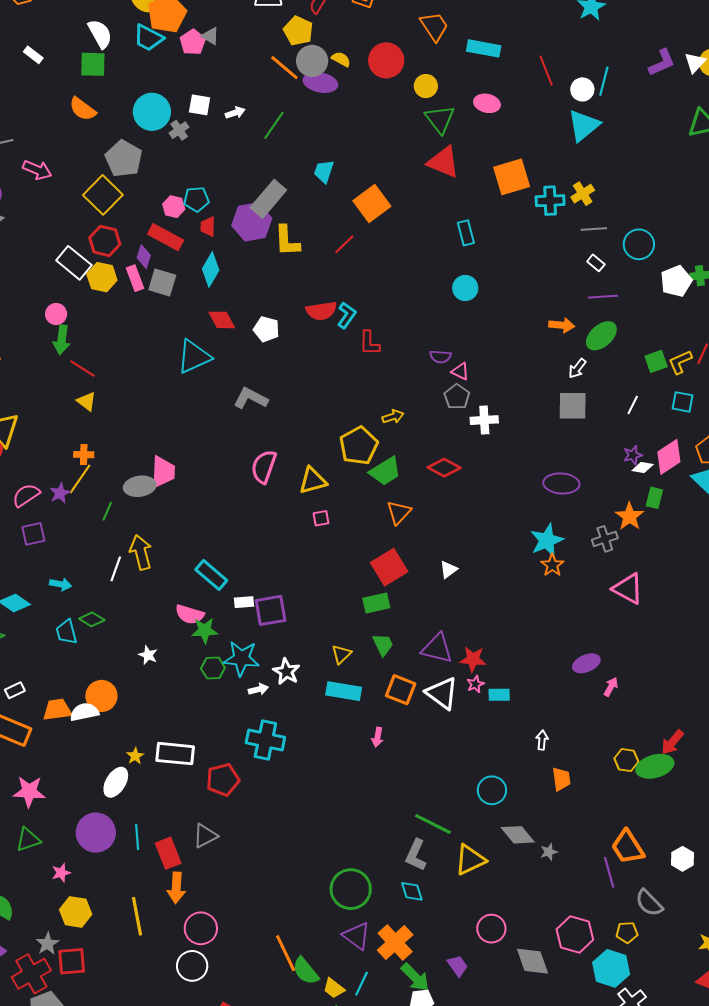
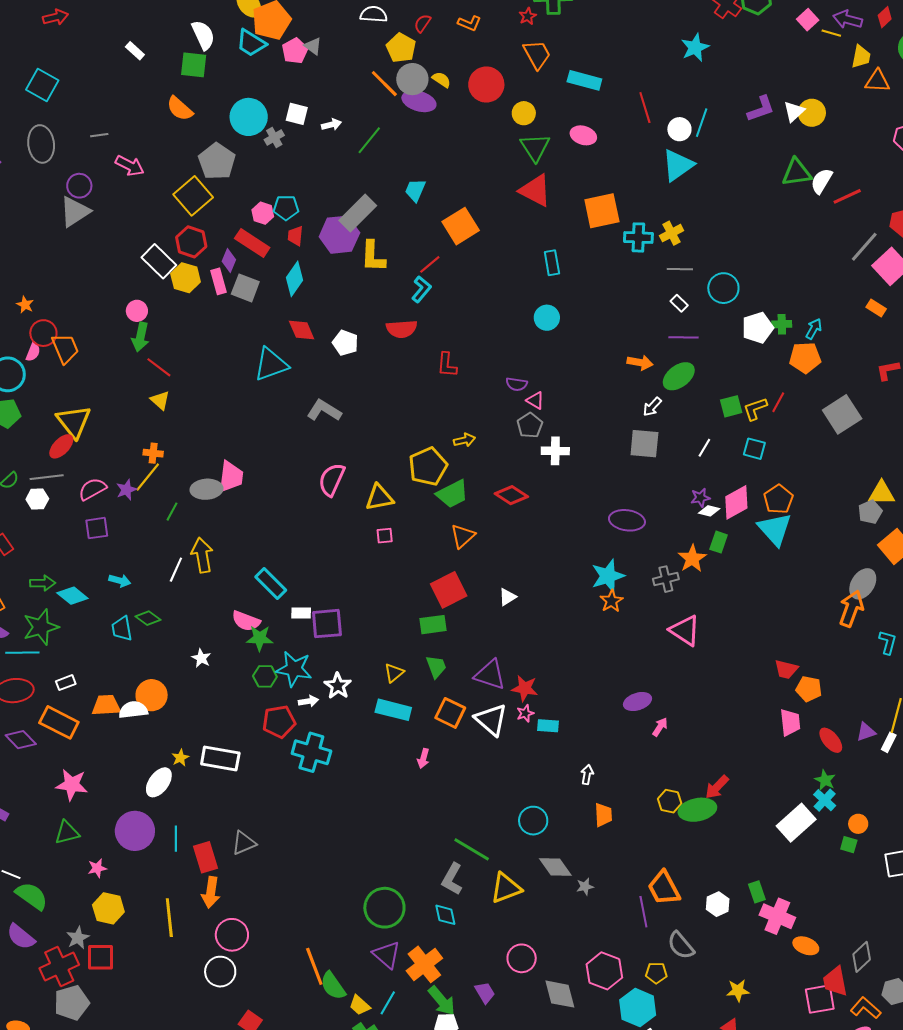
cyan L-shape: (347, 315) -> (421, 289), moved
red pentagon: (223, 780) -> (279, 722), moved

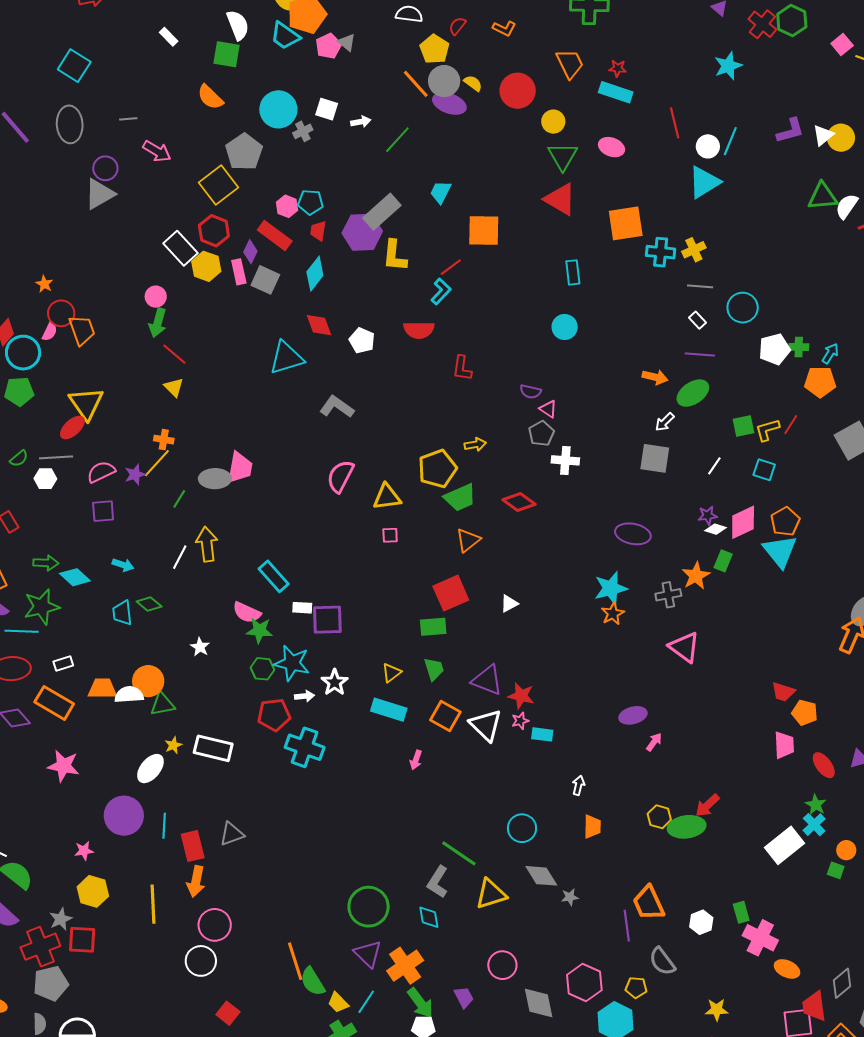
red star: (528, 16) -> (618, 68), moved, turned 30
orange square: (461, 226) -> (484, 231), turned 30
green triangle: (67, 833) -> (162, 704), moved

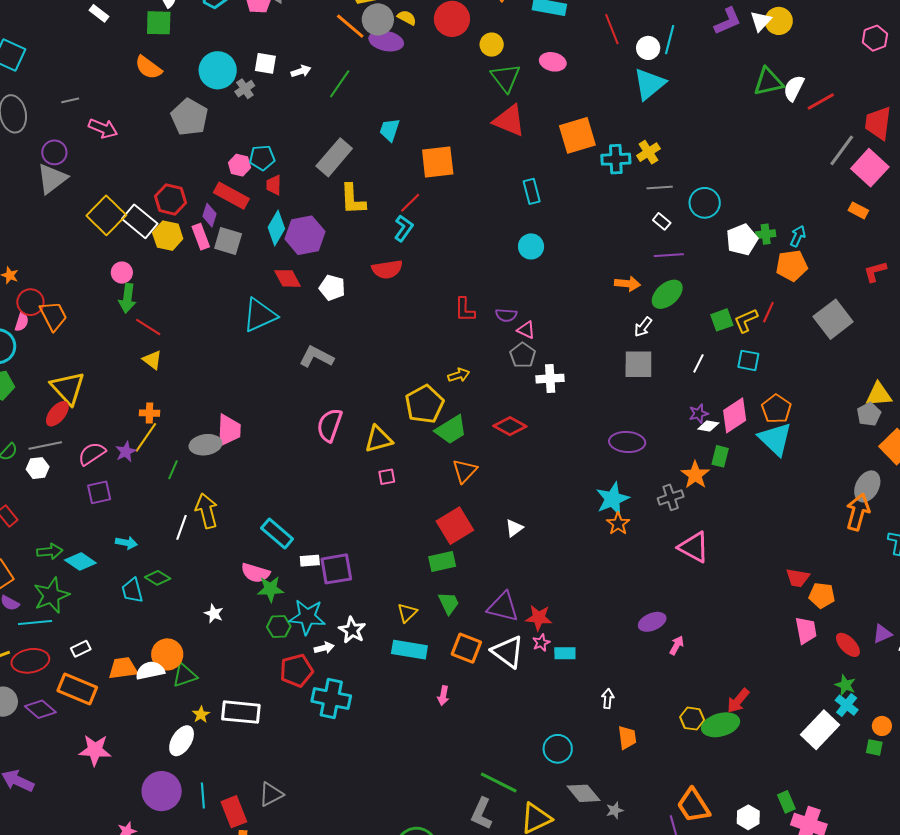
yellow square: (218, 185) -> (106, 215), moved
purple hexagon: (362, 232) -> (305, 235), moved
red L-shape: (462, 368) -> (465, 310), moved

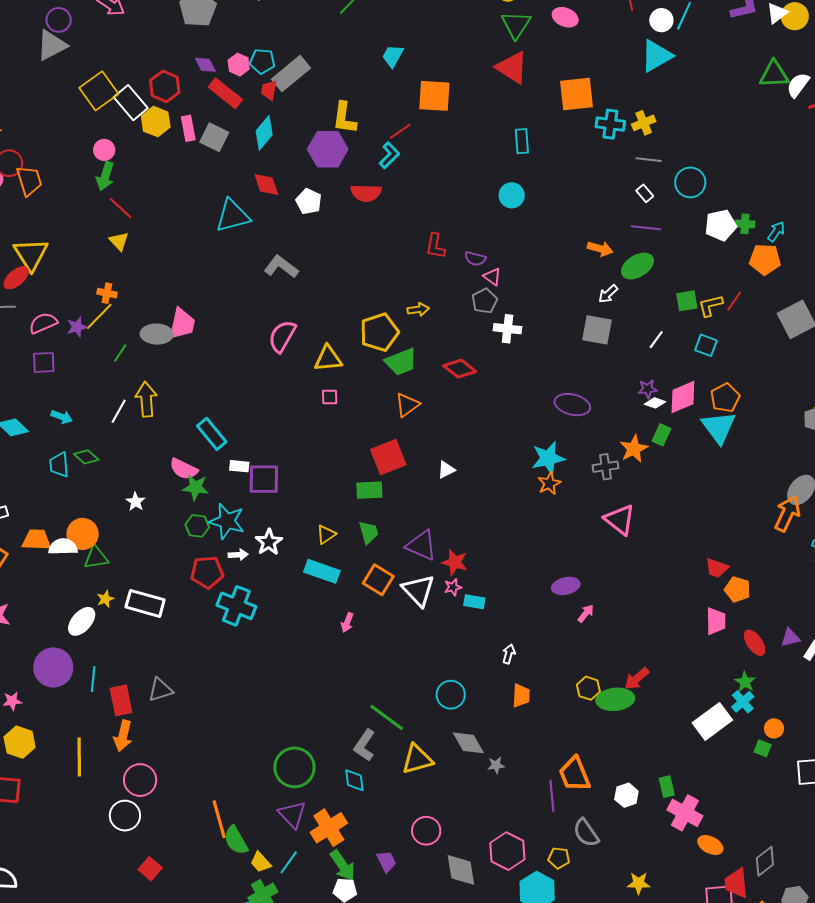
gray rectangle: (334, 157) -> (291, 74), moved
purple diamond: (209, 215) -> (205, 65), moved, turned -55
purple hexagon: (305, 235) -> (328, 149), moved

